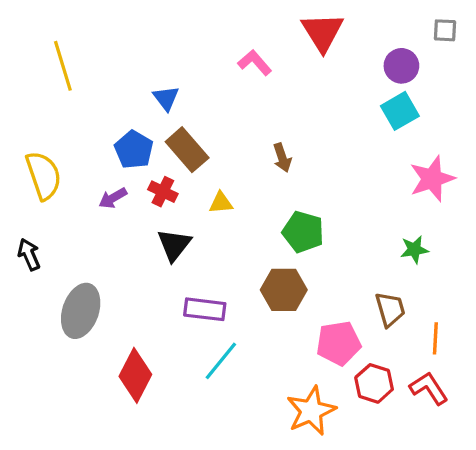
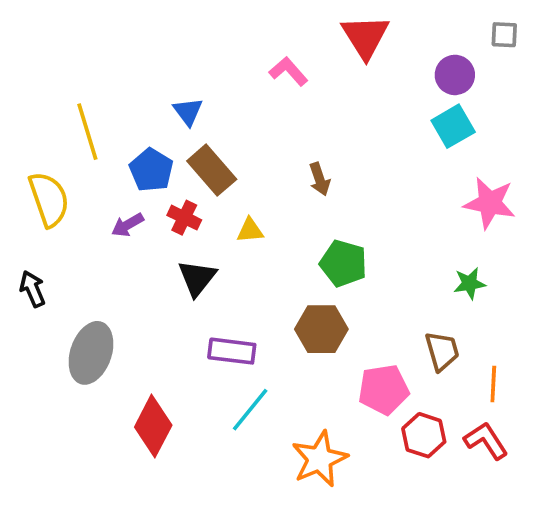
yellow line: (63, 66) -> (87, 132), moved
pink star: (432, 179) -> (490, 203), turned 30
orange star: (311, 411) -> (320, 459), moved

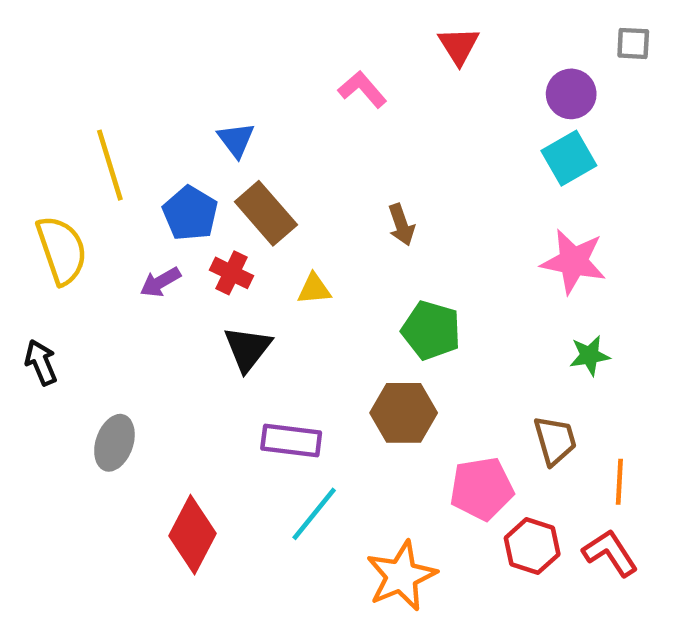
red triangle: (365, 37) -> (459, 46), size x0.7
pink star: (490, 203) -> (573, 261), moved
gray ellipse: (91, 353) -> (114, 443), size x0.7

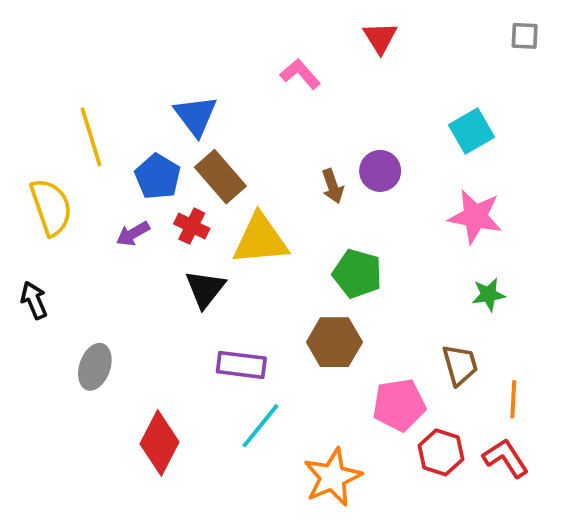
purple circle: (571, 94) -> (380, 171), moved
blue triangle: (236, 140) -> (196, 116), size x1.4
yellow triangle: (314, 289) -> (260, 239), size x2.0

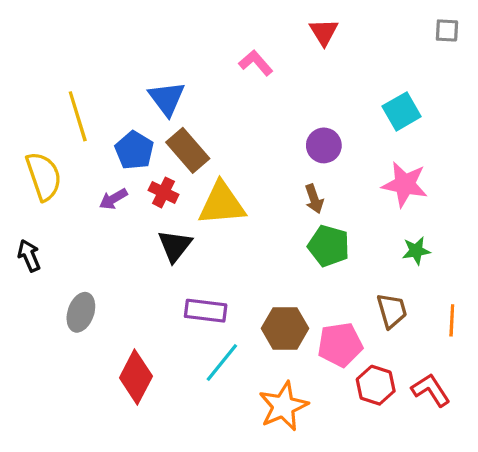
brown arrow: (333, 186) -> (314, 199), moved
green pentagon: (357, 274) -> (329, 246), moved
brown hexagon: (334, 342) -> (285, 328), moved
orange line: (513, 399) -> (452, 320), moved

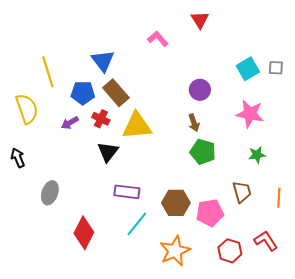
gray square: (447, 30) -> (276, 68), moved
blue pentagon: (134, 150) -> (83, 93), turned -30
red hexagon: (376, 385) -> (230, 251), moved

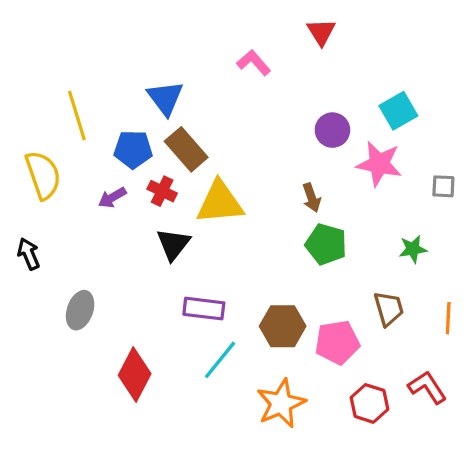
gray square: (276, 68) -> (443, 186), moved
purple circle: (200, 90) -> (332, 130), moved
pink star: (250, 114) -> (379, 164), moved

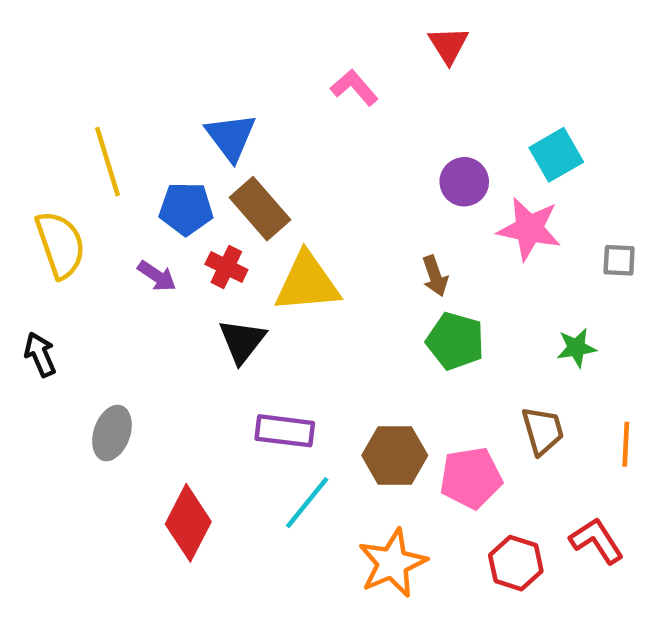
purple arrow: (112, 198) -> (157, 276), turned -116

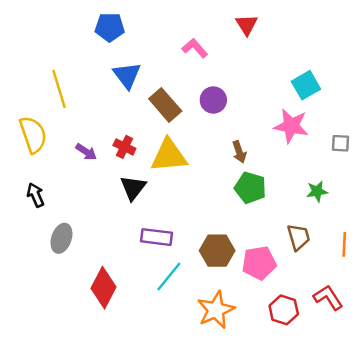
purple circle: (464, 182) -> (213, 100), moved
blue pentagon: (186, 209) -> (110, 27), moved
brown rectangle: (260, 209) -> (165, 105), moved
black arrow: (40, 354) -> (36, 195), moved

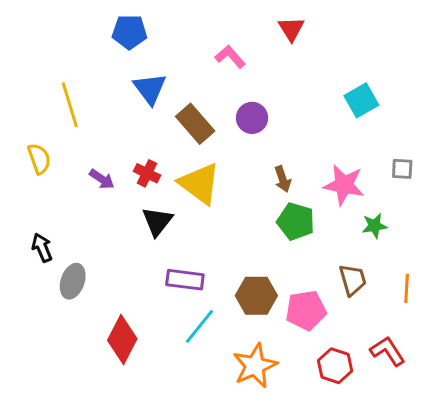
pink star: (291, 126) -> (344, 185), moved
yellow semicircle: (33, 135) -> (39, 159), size x0.7
yellow triangle: (169, 156) -> (200, 183), turned 42
black arrow: (36, 195) -> (42, 248), moved

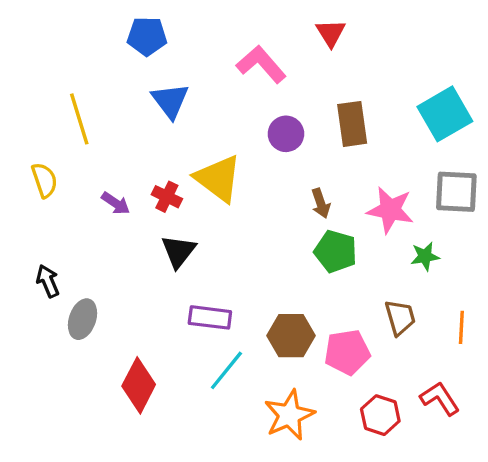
pink L-shape: (230, 57) -> (261, 64), size x1.4
cyan square: (361, 100) -> (445, 114), moved, size x1.4
brown rectangle: (195, 124) -> (352, 124), moved, turned 33
gray square: (402, 169) -> (456, 192), size x1.8
yellow triangle: (200, 183) -> (218, 179), moved

